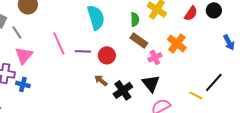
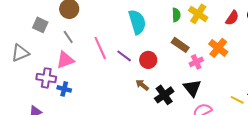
green semicircle: (135, 19) -> (176, 15), moved
gray line: (17, 32) -> (68, 37), moved
purple line: (83, 51) -> (124, 56), turned 35
pink triangle: (24, 55) -> (65, 60), turned 30

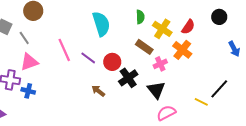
yellow cross: (198, 14) -> (162, 29), moved
red semicircle: (232, 18) -> (188, 27), moved
gray line: (68, 37) -> (24, 38), moved
brown arrow: (142, 85) -> (98, 91), moved
black cross: (164, 95) -> (128, 78), moved

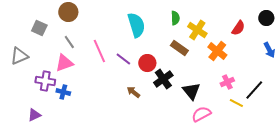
black circle: (219, 17) -> (266, 18), moved
red semicircle: (188, 27) -> (238, 28), moved
gray line: (24, 38) -> (69, 42), moved
pink cross: (160, 64) -> (227, 82), moved

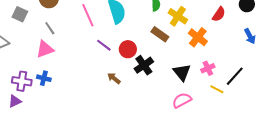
pink line: (99, 51) -> (88, 15), moved
purple cross: (45, 81) -> (22, 81), moved
black triangle: (191, 91) -> (182, 72), moved

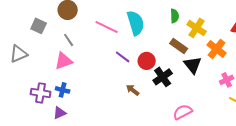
pink line: (88, 15) -> (107, 27), turned -40
black triangle: (182, 72) -> (193, 65), moved
pink semicircle: (182, 100) -> (183, 112), moved
purple triangle: (15, 101) -> (60, 113), moved

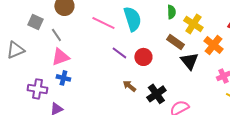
gray line: (69, 40) -> (56, 35), moved
black cross: (163, 77) -> (156, 94), moved
blue cross: (63, 90) -> (63, 78), moved

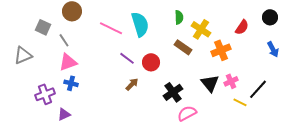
orange cross: (213, 45) -> (221, 50), turned 30
black triangle: (189, 61) -> (210, 83), moved
brown arrow: (129, 86) -> (132, 84), moved, turned 96
purple cross: (37, 89) -> (45, 94), turned -30
black cross: (156, 94) -> (173, 92), moved

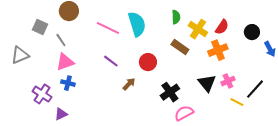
black circle: (270, 17) -> (252, 32), moved
red semicircle: (242, 27) -> (222, 27), moved
purple line: (127, 58) -> (111, 61), moved
purple cross: (45, 94) -> (42, 94), turned -36

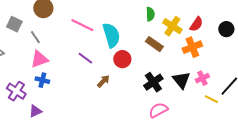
cyan semicircle: (137, 24) -> (111, 35), moved
black cross: (170, 92) -> (153, 82), moved

